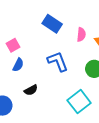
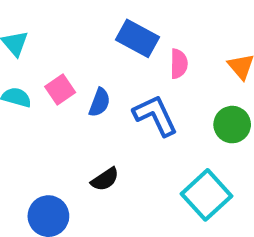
pink semicircle: (81, 35) -> (179, 64), moved
blue semicircle: (18, 65) -> (99, 102), moved

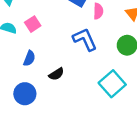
blue semicircle: (99, 102) -> (29, 58), moved

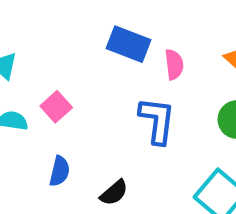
blue L-shape: (85, 39) -> (157, 121), turned 40

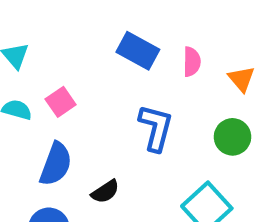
pink semicircle: (174, 64) -> (192, 62), moved
blue semicircle: (60, 171) -> (56, 164), size x1.5

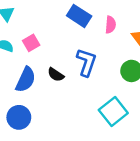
black semicircle: (105, 192) -> (56, 75), moved, turned 63

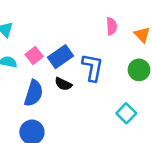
blue rectangle: (79, 16) -> (61, 57), moved, turned -60
cyan square: (113, 112) -> (126, 113), size x0.7

